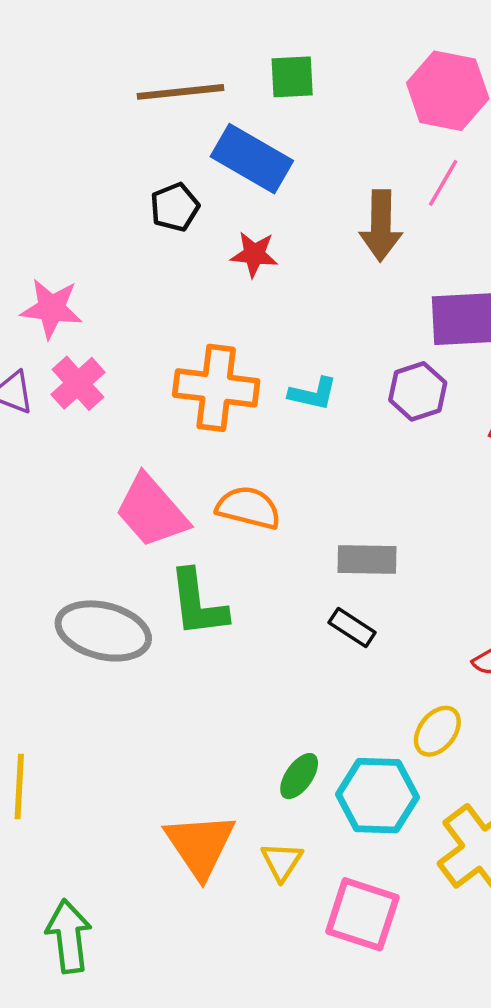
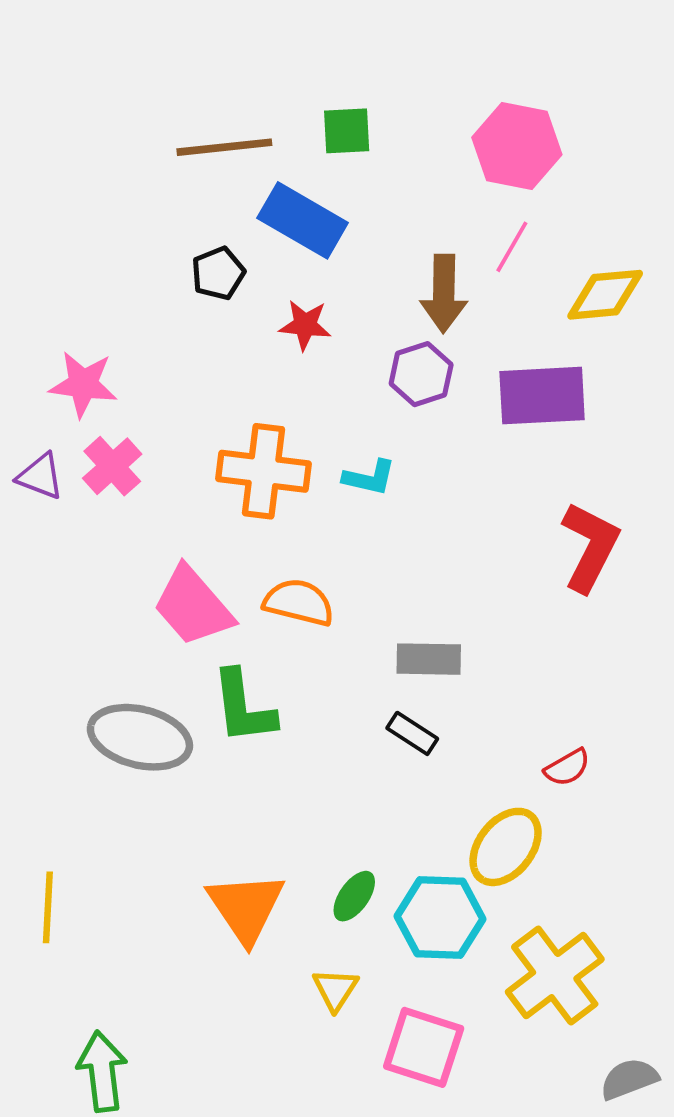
purple hexagon: (418, 391) -> (421, 374), moved
yellow ellipse: (437, 731) -> (506, 847), size x1.4
orange triangle: (200, 845) -> (246, 907), moved

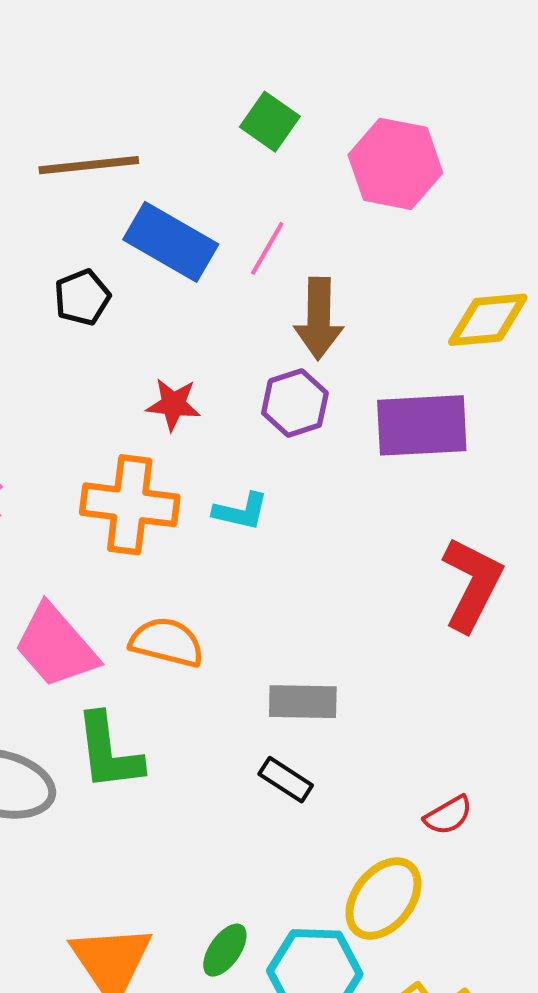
green square: (347, 131) -> (270, 122), moved, turned 38
pink line: (512, 247) -> (267, 248), moved
red star: (305, 325) -> (173, 404), moved

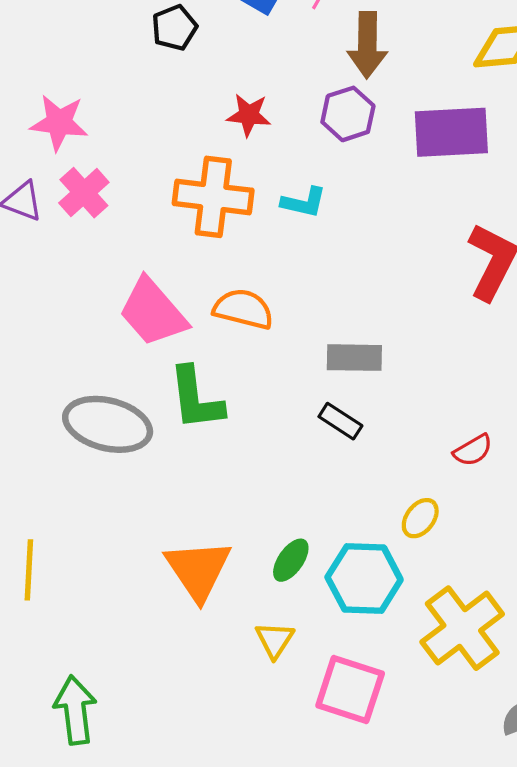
yellow ellipse: (383, 899) -> (420, 518), size x0.6

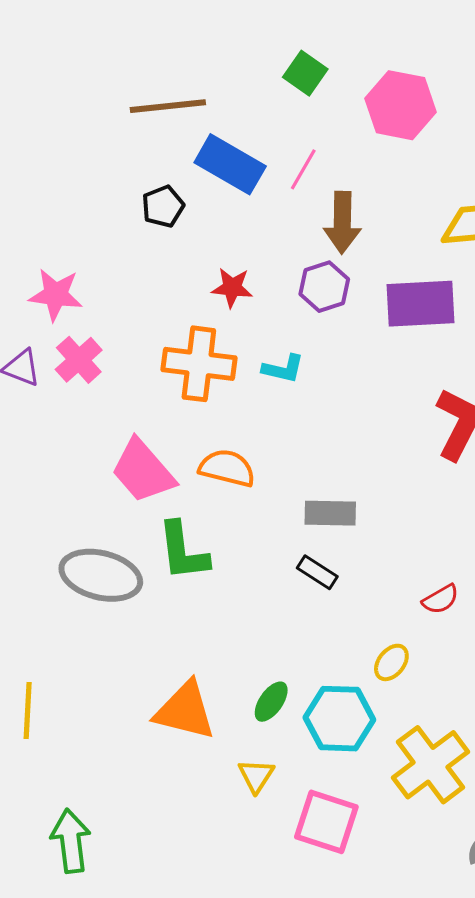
orange triangle: (198, 570) -> (185, 711), turned -42

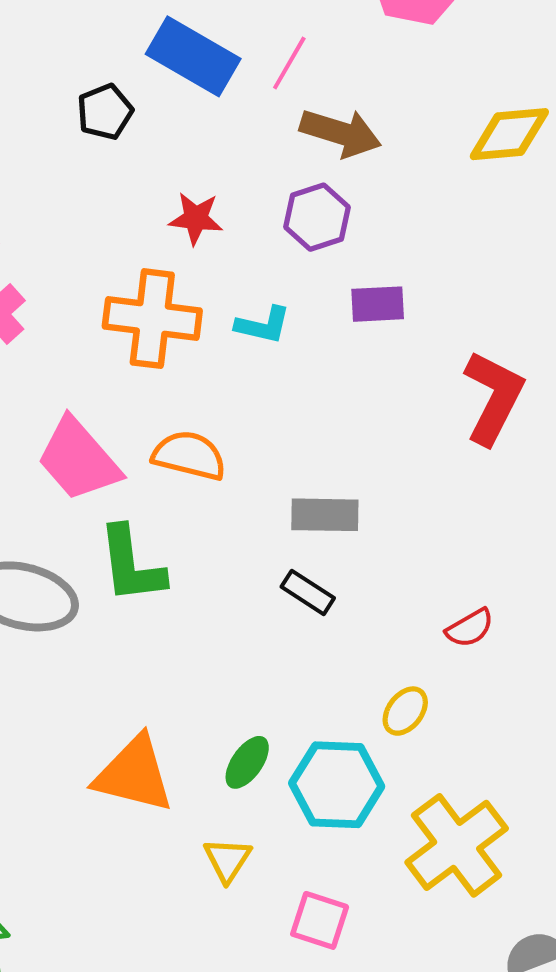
brown arrow: (342, 222) -> (341, 133), turned -74
purple rectangle: (420, 304) -> (378, 304), moved, size x0.6
pink square: (326, 822) -> (320, 920), size x0.7

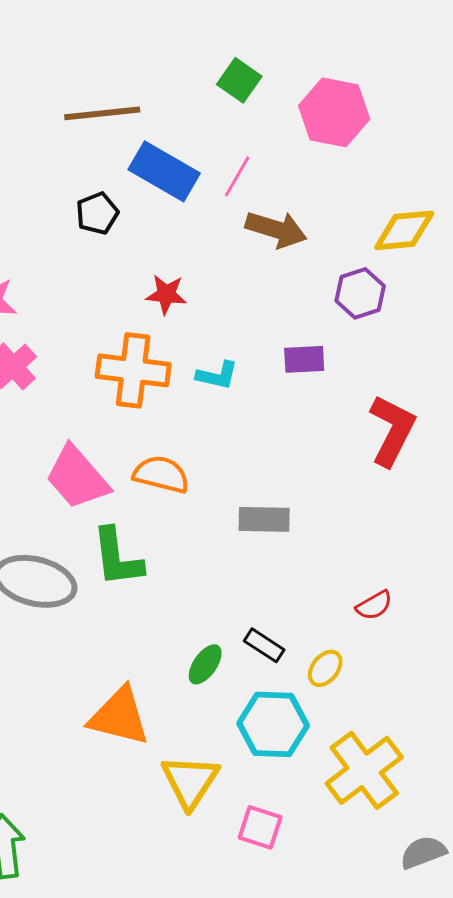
purple hexagon: (317, 217) -> (360, 293), moved
black rectangle: (308, 592) -> (264, 645), moved
green ellipse: (247, 762) -> (205, 664), moved
yellow triangle: (227, 860) -> (190, 781), size x1.6

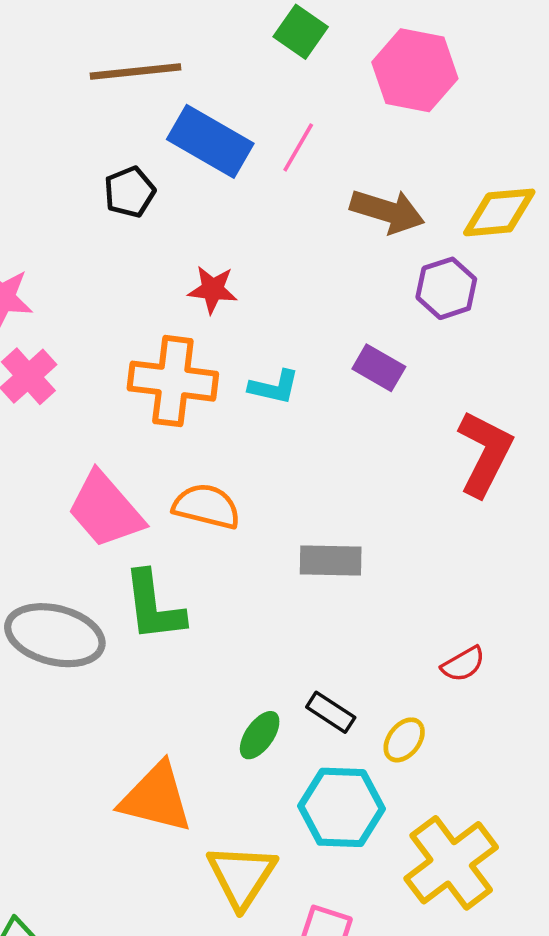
brown arrow: (276, 229) -> (387, 211), moved
purple rectangle: (304, 359) -> (379, 368), turned 33

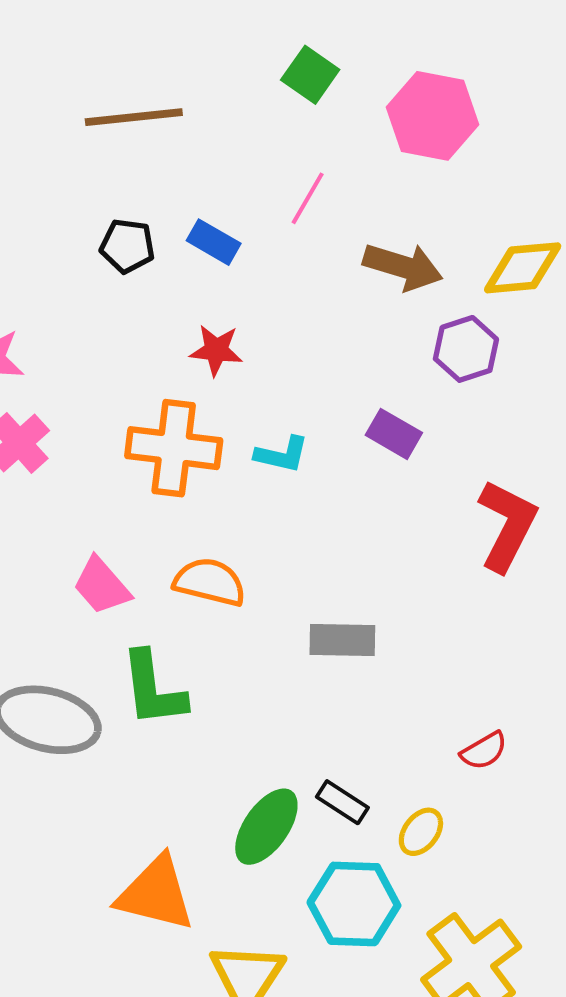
blue rectangle: (210, 141) -> (214, 242), moved, size x0.6
black pentagon: (130, 192) -> (127, 246), turned 30
pink trapezoid: (105, 510) -> (102, 586), size x0.7
green ellipse: (260, 735) -> (266, 827), size x1.5

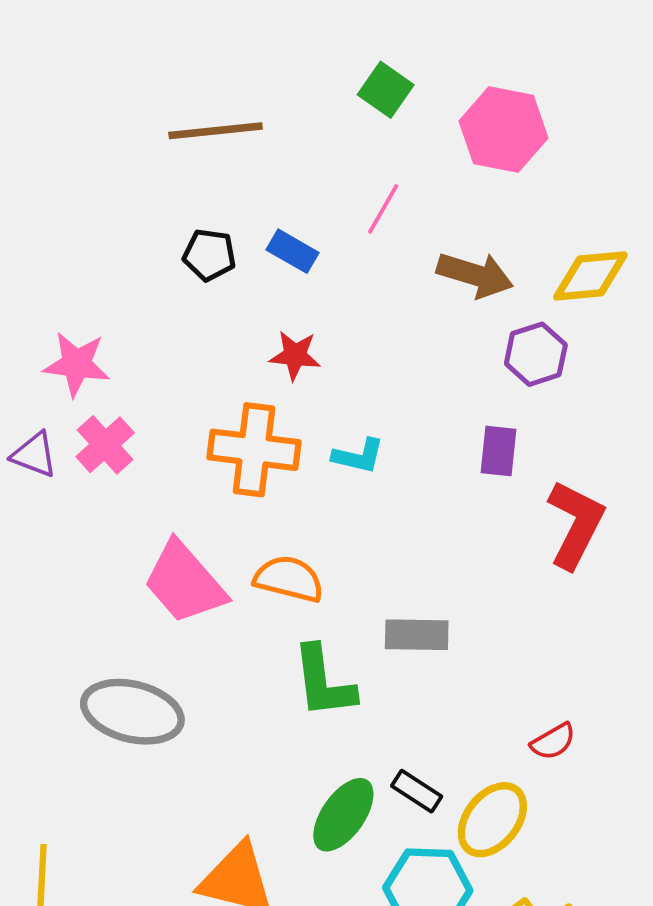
purple rectangle: (394, 434) -> (499, 451), moved, turned 66
pink trapezoid: (102, 586) -> (185, 583), size x1.5
green L-shape: (153, 689) -> (324, 682), moved
yellow ellipse: (421, 832) -> (492, 820), size x1.6

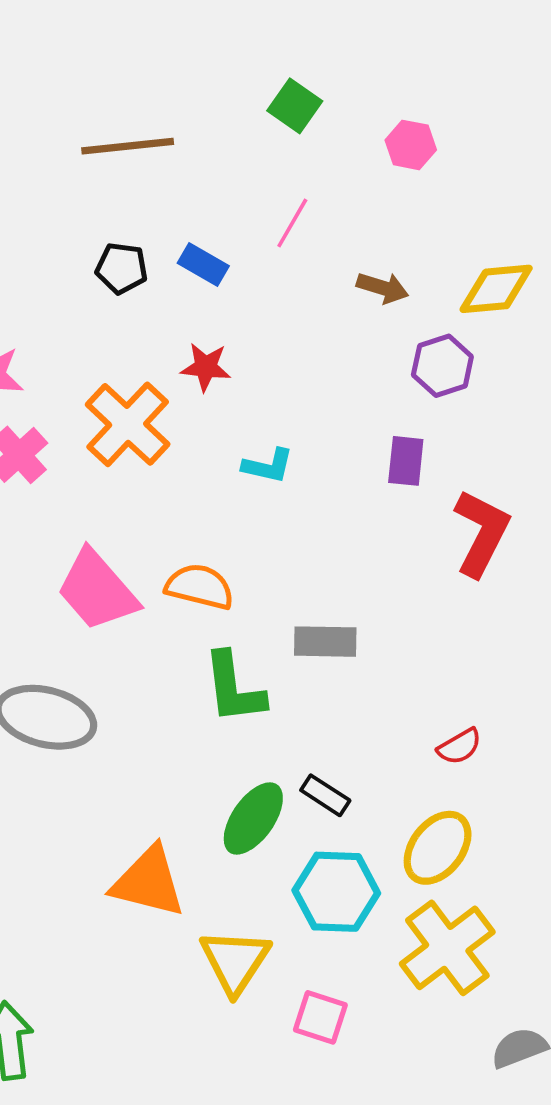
pink hexagon: (504, 130) -> (411, 145), size x0.6
brown arrow: (475, 275) -> (383, 288), size x0.7
orange cross: (254, 450) -> (128, 424), moved, turned 36
yellow ellipse: (492, 820) -> (438, 848), moved

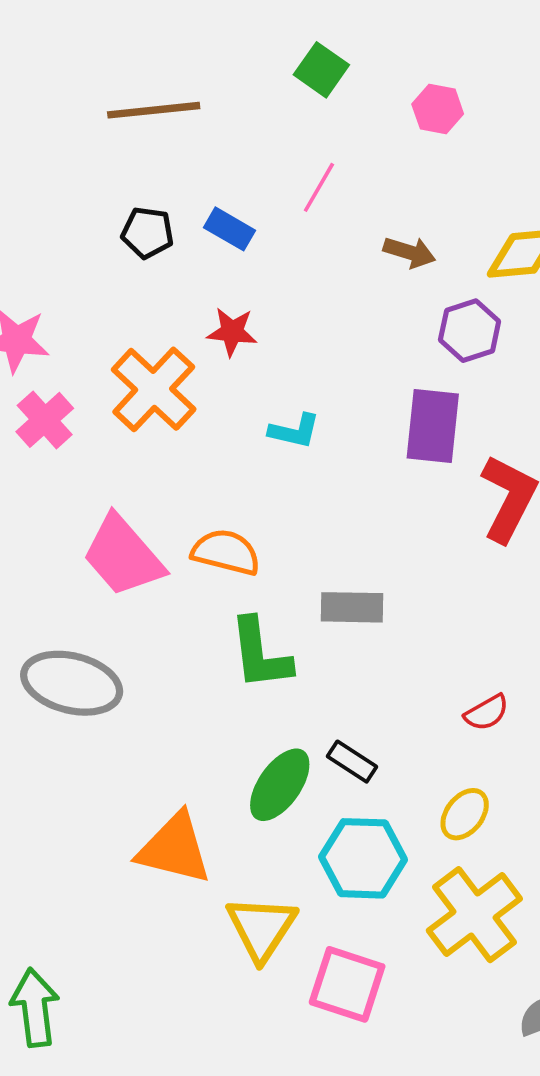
purple rectangle: (406, 461) -> (433, 426), size x1.5
yellow ellipse: (438, 848) -> (465, 814), size x0.7
pink square: (320, 1017) -> (347, 984), size x1.4

